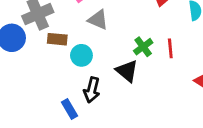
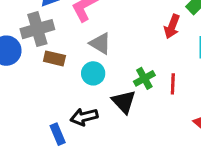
cyan circle: (81, 55) -> (93, 73), moved
black arrow: (92, 90) -> (84, 117), turned 55

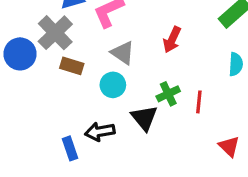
red arrow: (172, 26) -> (172, 40), moved
gray cross: (37, 29) -> (55, 33), turned -32

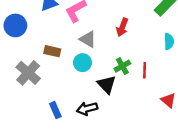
gray cross: (55, 33) -> (28, 73), moved
blue circle: (20, 54) -> (15, 25), moved
black arrow: (100, 132) -> (87, 109), moved

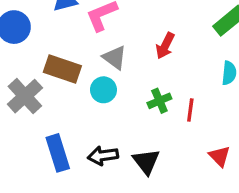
brown rectangle: (52, 51) -> (62, 69), size x1.5
black triangle: (107, 84) -> (146, 161), moved
blue rectangle: (55, 110) -> (58, 153), size x1.5

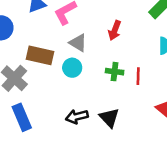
green cross: (159, 101) -> (115, 72), turned 36
blue rectangle: (58, 153) -> (22, 117), moved

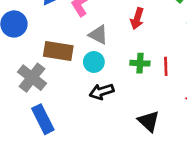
black arrow: (77, 117) -> (102, 92), moved
black triangle: (109, 118) -> (149, 121), moved

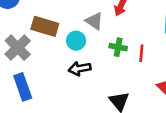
gray triangle: (98, 35) -> (94, 21), moved

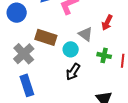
black arrow: (80, 69) -> (73, 72), turned -48

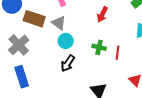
gray triangle: (86, 34) -> (59, 23), moved
brown rectangle: (46, 37) -> (34, 19), moved

